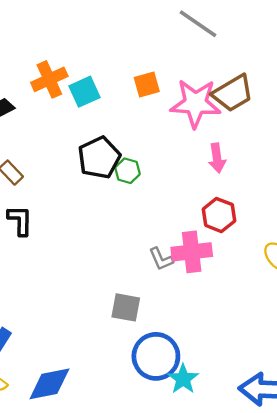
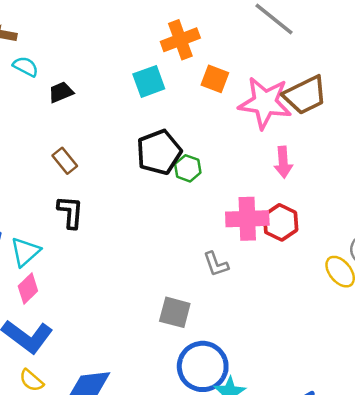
orange cross: (49, 79) -> (180, 40), moved
orange square: (147, 85) -> (215, 79), turned 32
pink cross: (192, 252) -> (247, 219), moved

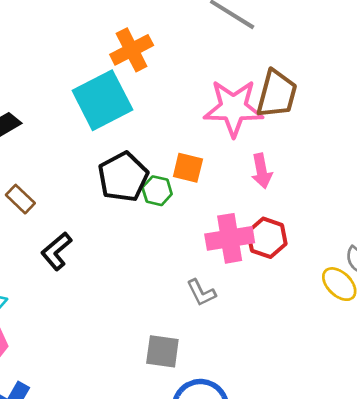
orange square: (215, 79) -> (188, 168), moved
cyan square: (149, 81) -> (102, 100), size x1.6
brown trapezoid: (305, 95) -> (277, 94), turned -42
black L-shape: (70, 212) -> (56, 251), moved, turned -128

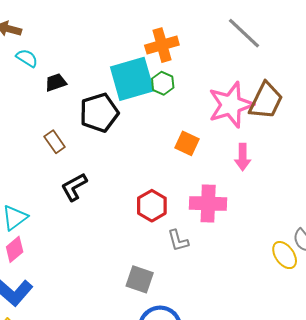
pink star: (233, 108) -> (231, 105), turned -30
black pentagon: (123, 177) -> (99, 113), moved
green hexagon: (157, 191) -> (163, 83), moved
red hexagon: (267, 238) -> (152, 206), moved

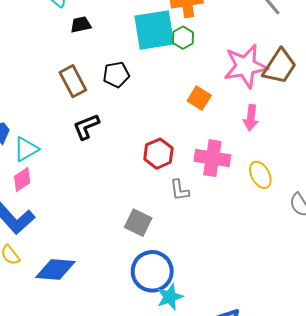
black pentagon: (99, 113) -> (116, 75), moved, size x0.7
brown rectangle: (55, 142) -> (73, 81), size x1.4
yellow ellipse: (285, 255) -> (260, 175), moved

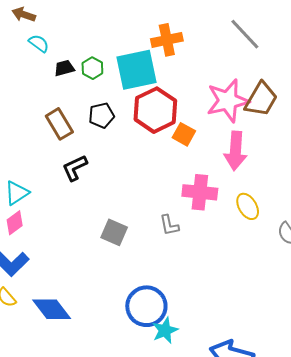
green hexagon: (183, 38) -> (92, 68), moved
pink arrow: (251, 118) -> (235, 151), size x1.5
red hexagon: (158, 154) -> (155, 110), moved, size x1.5
gray square: (138, 223) -> (114, 232), moved
blue diamond: (55, 269) -> (52, 309), turned 51

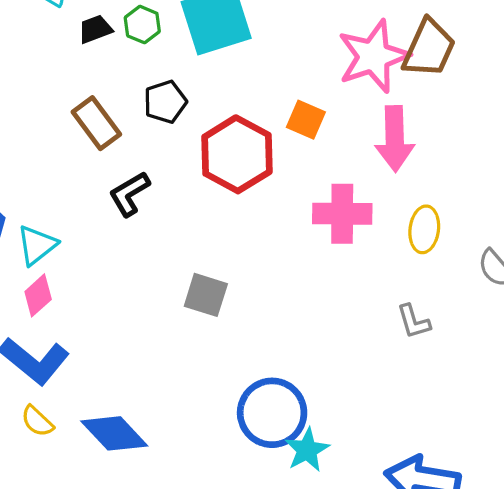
red hexagon: (155, 110) -> (237, 154), moved
yellow ellipse: (248, 206) -> (424, 229), turned 44
gray L-shape: (169, 225) -> (414, 322), moved

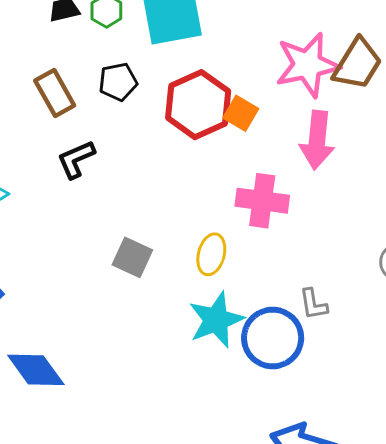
red hexagon: (237, 154) -> (198, 105), moved
yellow ellipse: (424, 229) -> (211, 254), moved
blue circle: (272, 413) -> (273, 338), moved
cyan star: (307, 450) -> (216, 320), moved, size x1.4

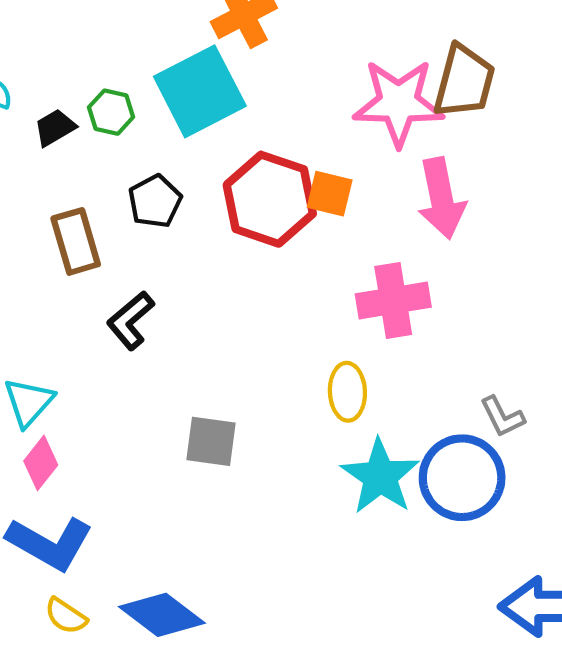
pink star: (308, 65) -> (399, 103), turned 30
brown rectangle: (55, 93) -> (76, 241), turned 30
gray square: (132, 257) -> (211, 441), moved

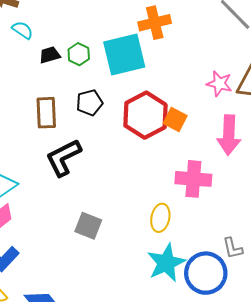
pink star: (399, 103) -> (219, 84), size x0.6
black L-shape: (130, 320) -> (63, 158), size x1.4

